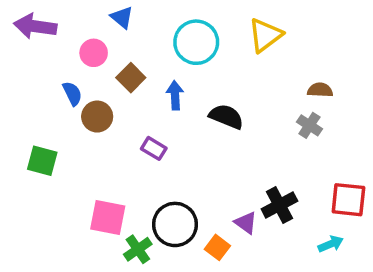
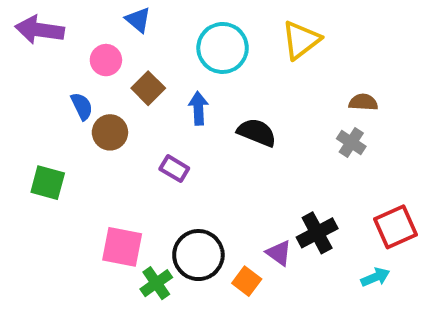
red square: (348, 200) -> (395, 227), turned -30

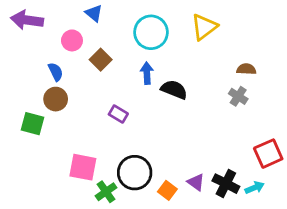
blue arrow: (198, 108) -> (147, 73), moved
brown circle: (110, 132) -> (56, 99), moved
black cross: (317, 233) -> (226, 184), moved, turned -35
purple triangle: (279, 253) -> (196, 182), moved

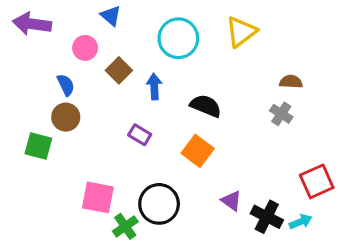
blue arrow: (147, 73) -> (154, 87), moved
purple triangle: (196, 182) -> (231, 201), moved
orange square: (167, 190) -> (198, 151), moved, size x1.4

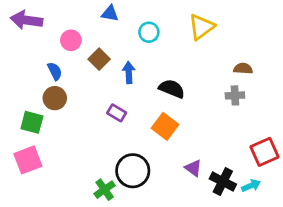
blue triangle: (111, 16) -> (110, 13), moved, turned -30
cyan circle: (178, 38) -> (149, 32), size x0.6
gray cross: (281, 114) -> (235, 95), turned -36
pink square: (98, 197) -> (28, 160), moved, turned -32

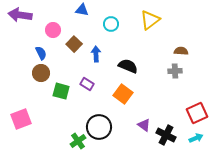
green square: (32, 122) -> (61, 91), moved
cyan arrow: (251, 186) -> (196, 138), moved

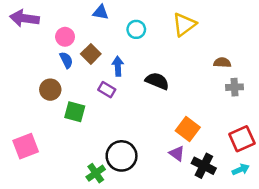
blue semicircle: (41, 53) -> (66, 60), moved
gray cross: (175, 71) -> (235, 87), moved
purple rectangle: (87, 84) -> (107, 90), moved
orange square: (123, 94) -> (188, 129), moved

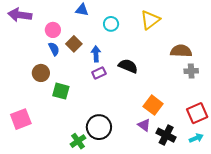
brown semicircle: (222, 63) -> (181, 51), size x1.5
purple rectangle: (107, 90) -> (99, 73), moved, turned -56

